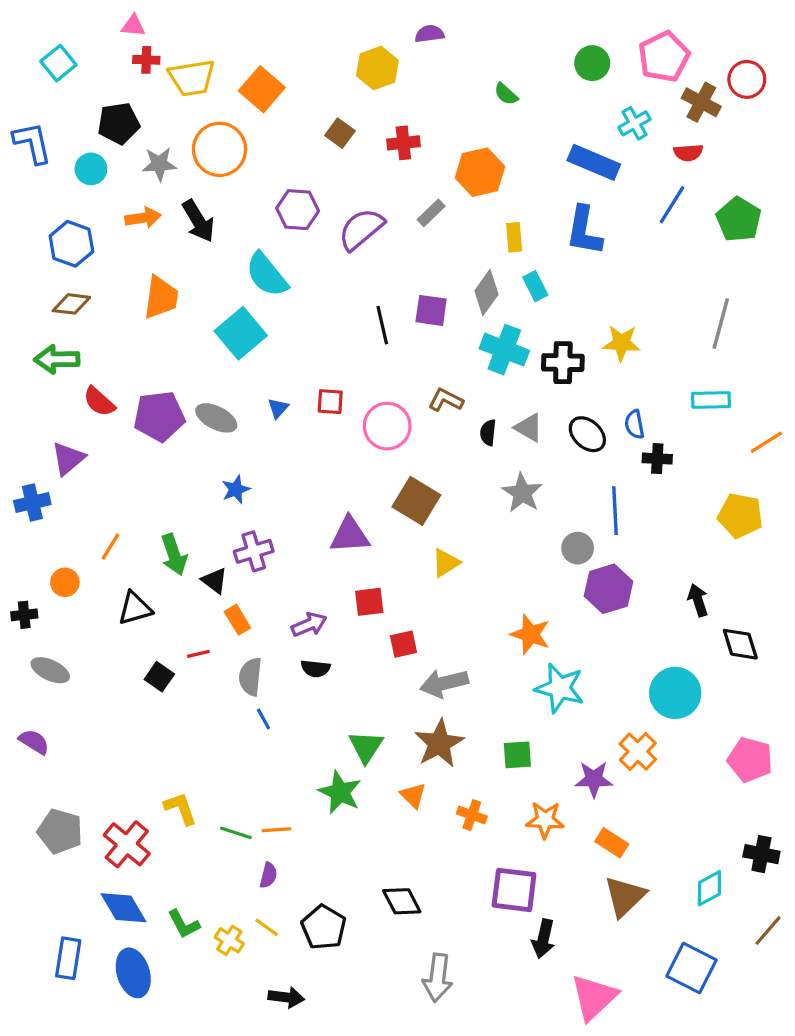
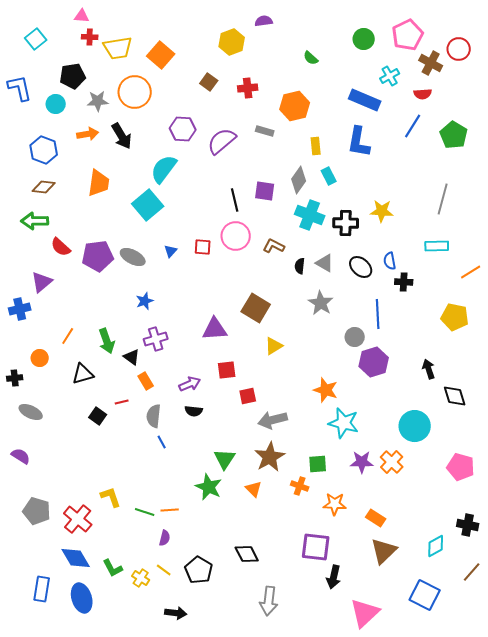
gray rectangle: (431, 213) -> (265, 131), turned 60
cyan semicircle: (267, 275) -> (164, 169), turned 76
pink circle: (387, 426) -> (236, 236), moved
purple star: (594, 779) -> (362, 462), moved
orange cross: (472, 815) -> (300, 486), moved

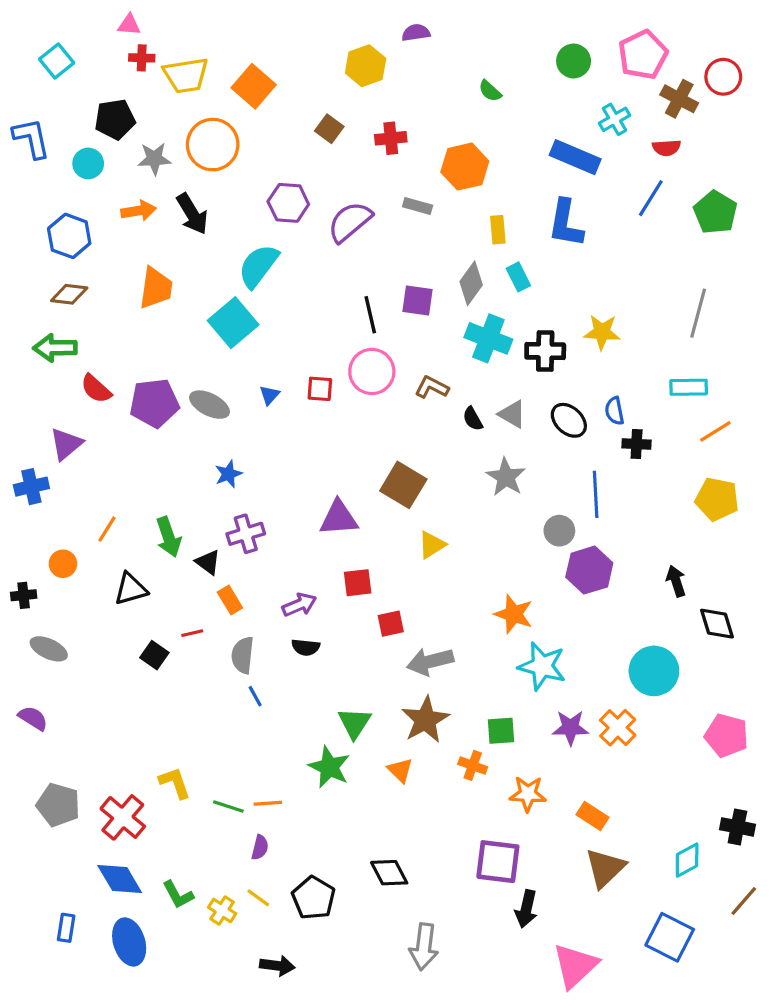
black semicircle: (300, 266) -> (473, 419), turned -35
orange line: (471, 272) -> (715, 431), moved
blue rectangle: (42, 589) -> (66, 928), size x0.7

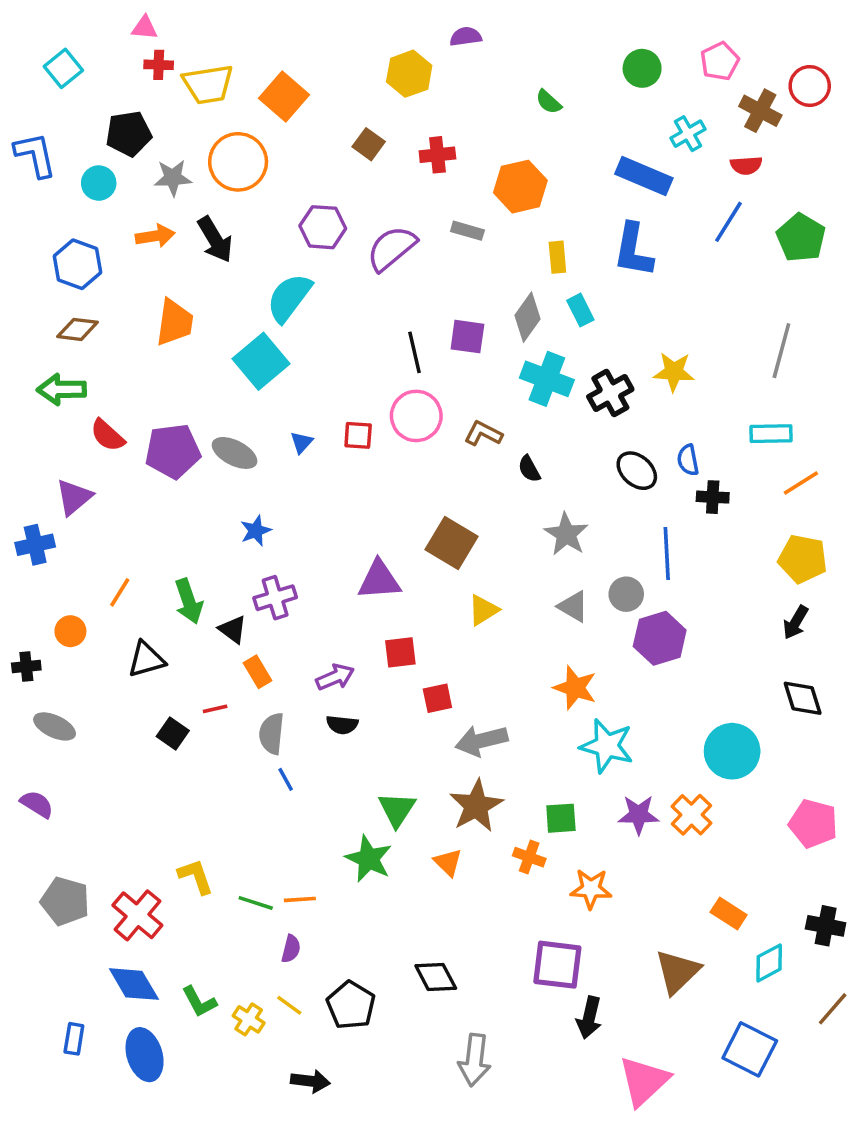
pink pentagon: (643, 55) -> (720, 61), size x0.7
black cross: (545, 351) -> (610, 393), turned -30
gray triangle: (512, 414) -> (573, 606), moved
black arrow: (676, 581) -> (796, 622), moved, turned -132
orange rectangle: (592, 816) -> (729, 913), moved

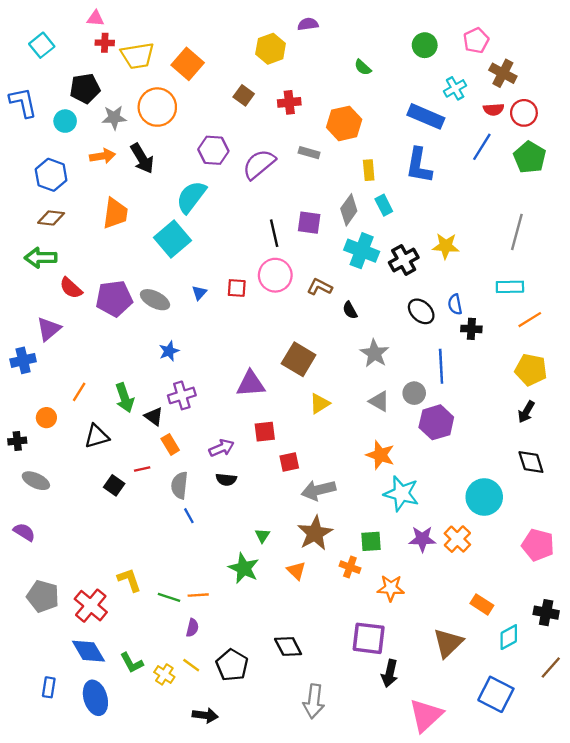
red circle: (810, 86) -> (524, 113), moved
green triangle: (397, 809) -> (262, 536), size x0.6

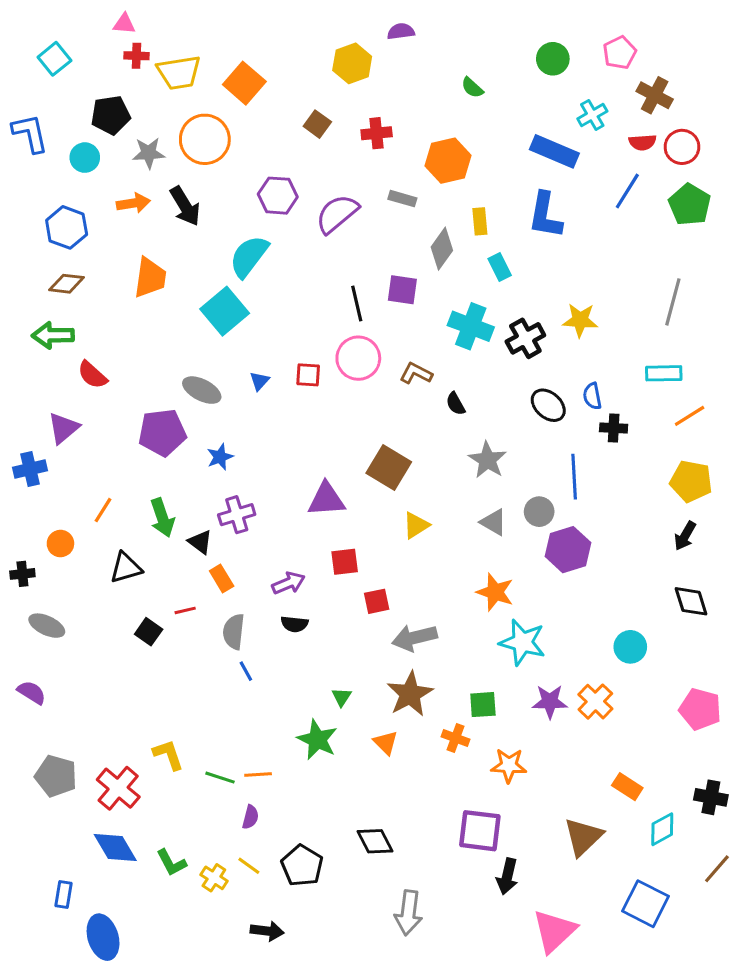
gray diamond: (349, 210) -> (442, 249), moved
purple pentagon: (114, 299) -> (162, 433), moved
cyan circle: (484, 497) -> (630, 647), size x0.7
blue ellipse: (95, 698) -> (103, 937), moved

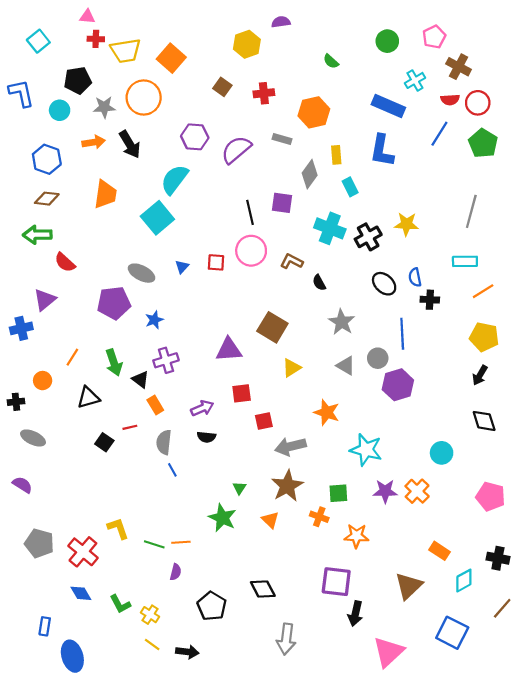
orange star: (495, 592) -> (327, 412), moved
blue diamond: (115, 847) -> (81, 593), size x0.7
yellow line: (249, 866) -> (152, 644), moved

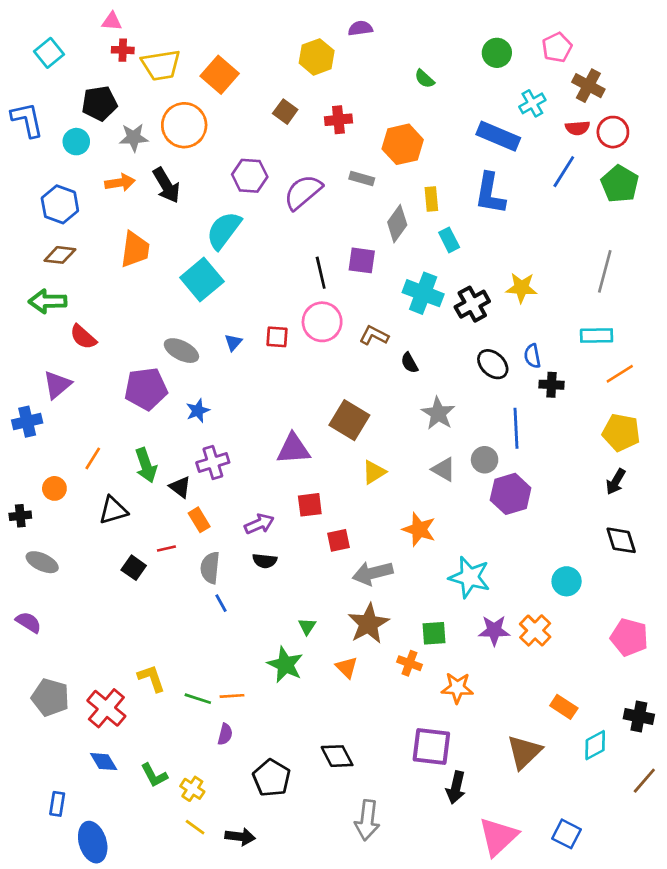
blue square: (452, 633) -> (567, 834), moved, size x0.7

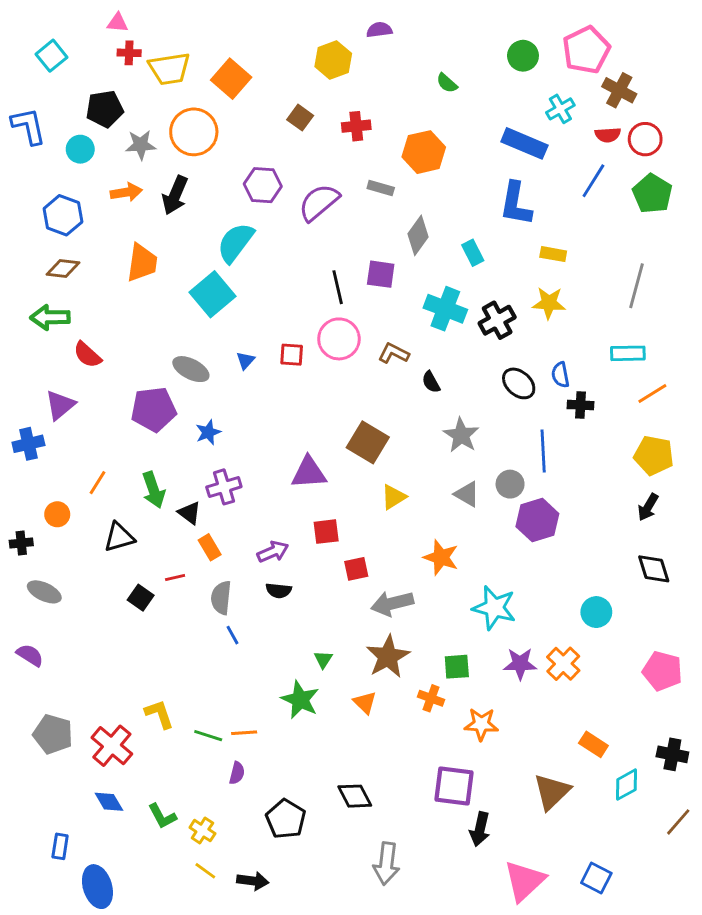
pink pentagon: (557, 47) -> (586, 50), size x1.5
black arrow: (166, 185) -> (175, 195), turned 54
yellow rectangle: (431, 199) -> (553, 254), moved, turned -75

